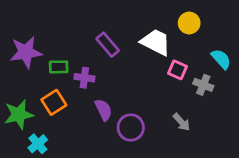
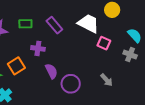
green rectangle: (59, 67) -> (25, 24), moved
gray cross: (203, 85) -> (130, 55), moved

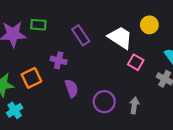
green rectangle: (25, 24) -> (38, 25), moved
gray arrow: (107, 80) -> (134, 105), turned -136
purple circle: (71, 84) -> (104, 102), moved

